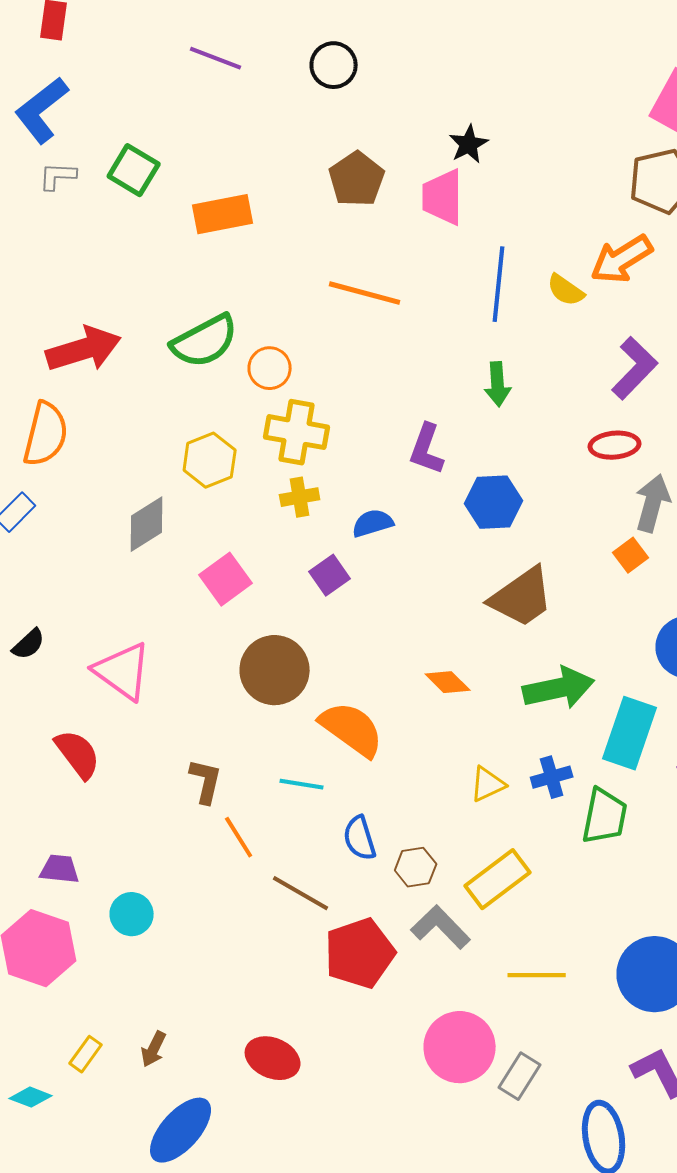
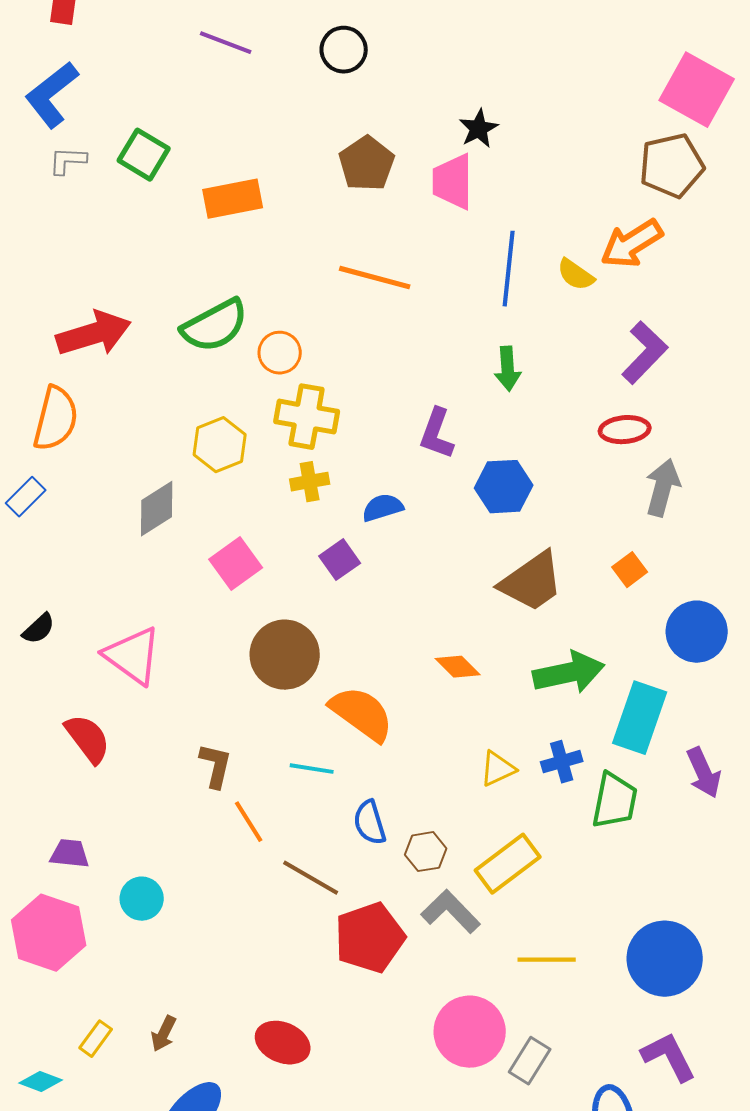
orange square: (631, 555) -> (630, 570), moved

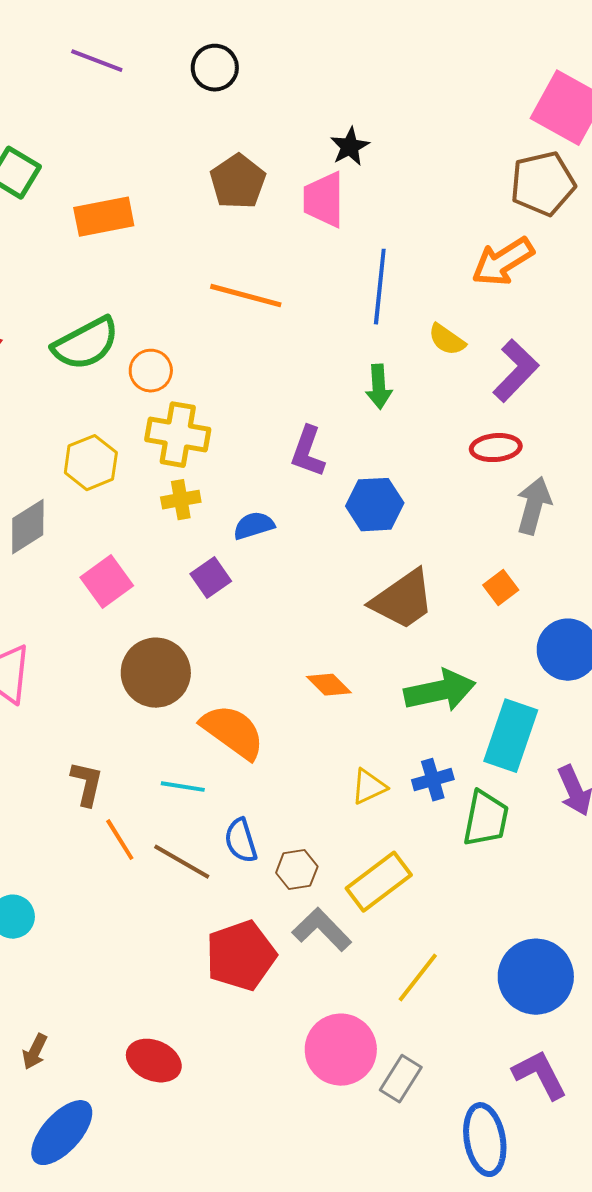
yellow semicircle: (576, 275) -> (447, 340), moved
brown line: (311, 878) -> (182, 862), moved
yellow line: (547, 960) -> (418, 978), turned -52

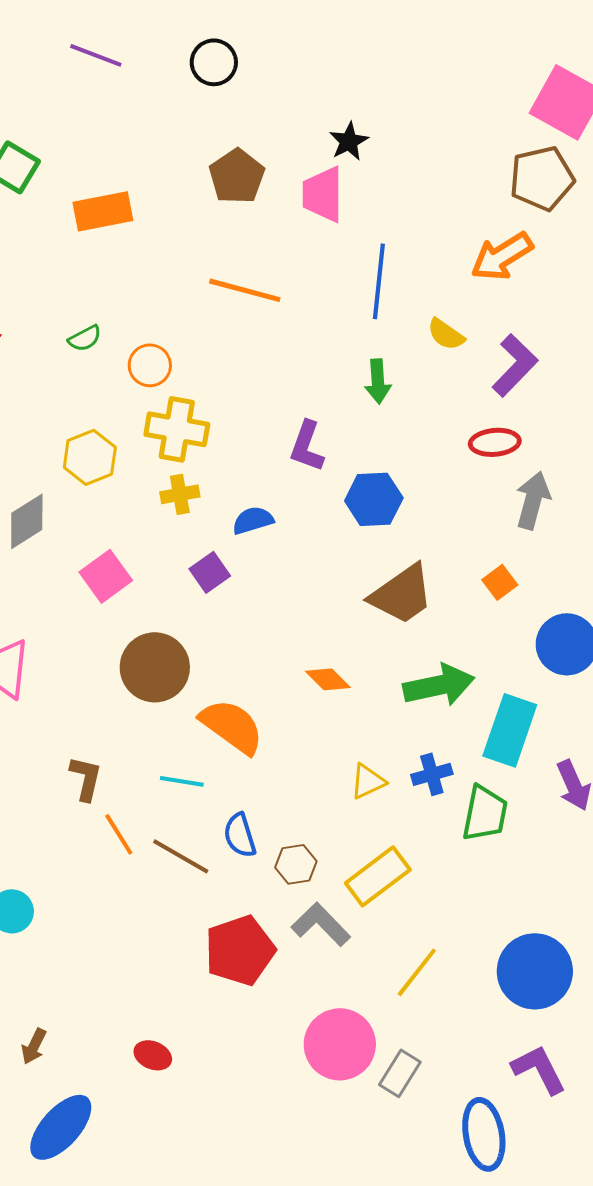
green semicircle: (86, 344) -> (85, 338), size x0.5
red ellipse: (154, 1061) -> (153, 1055), size x0.7

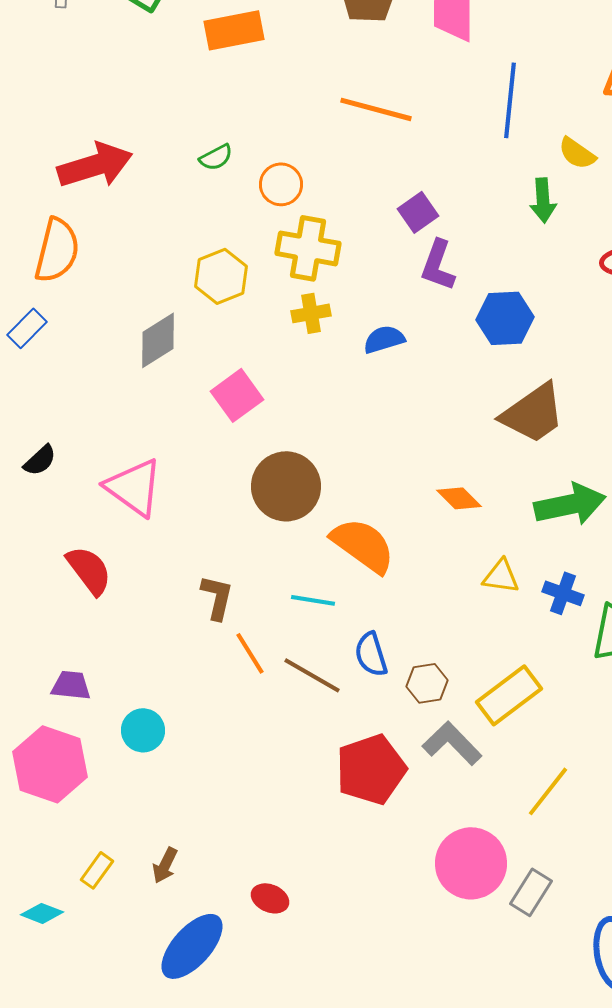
green arrow: (378, 381) -> (543, 200), moved
purple square: (210, 572) -> (418, 212), moved
blue cross: (432, 774) -> (563, 593), turned 36
yellow triangle: (368, 781) -> (501, 576), moved, turned 33
red ellipse: (153, 1055) -> (270, 898), moved

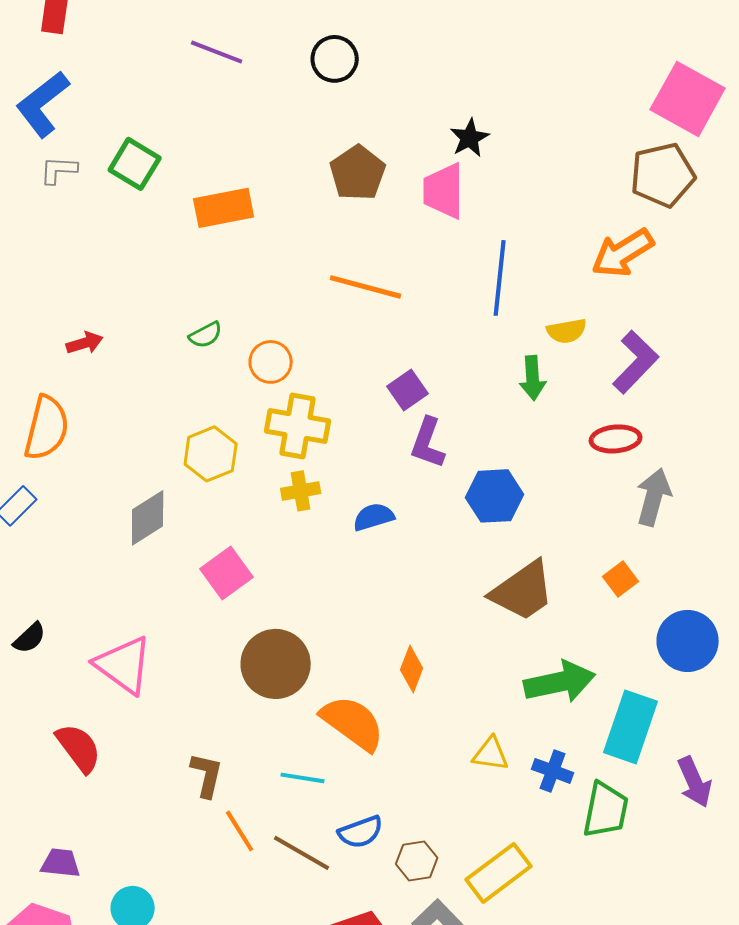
yellow semicircle: (577, 153) -> (567, 331), turned -45
red arrow: (95, 165) -> (85, 343), size x0.5
orange diamond: (459, 498) -> (412, 669), moved, turned 66
blue semicircle: (371, 654) -> (361, 832), turned -93

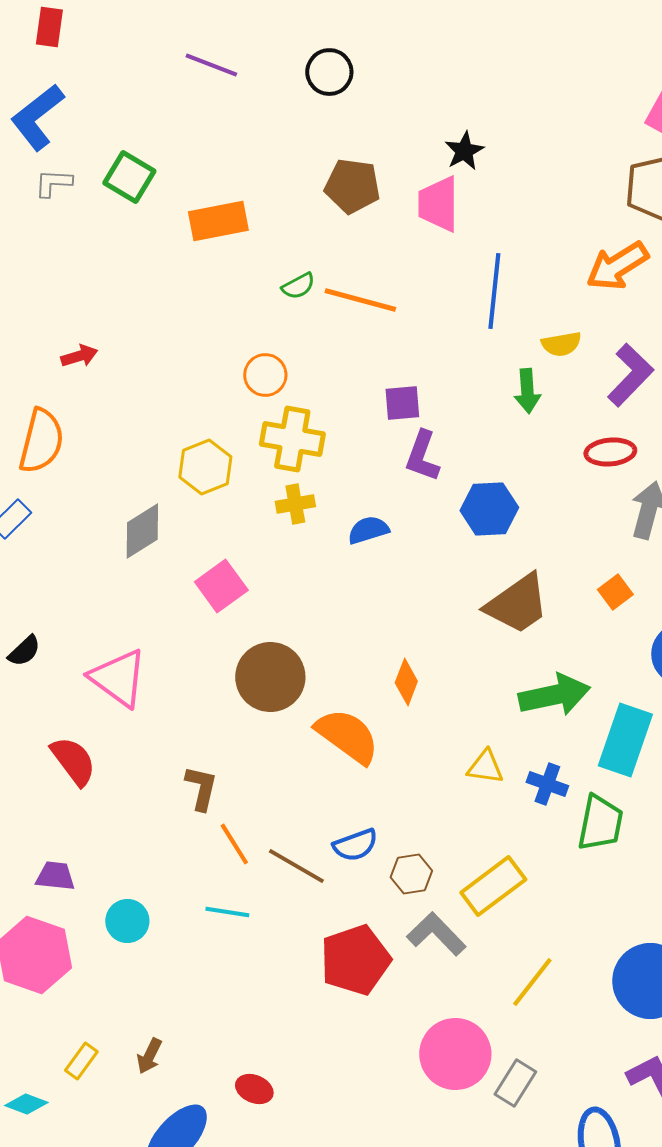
brown pentagon: (358, 173) -> (352, 186), turned -30
green semicircle: (206, 335) -> (298, 286), moved
purple square: (408, 390) -> (402, 403), turned 30
cyan line: (303, 778) -> (227, 912), moved

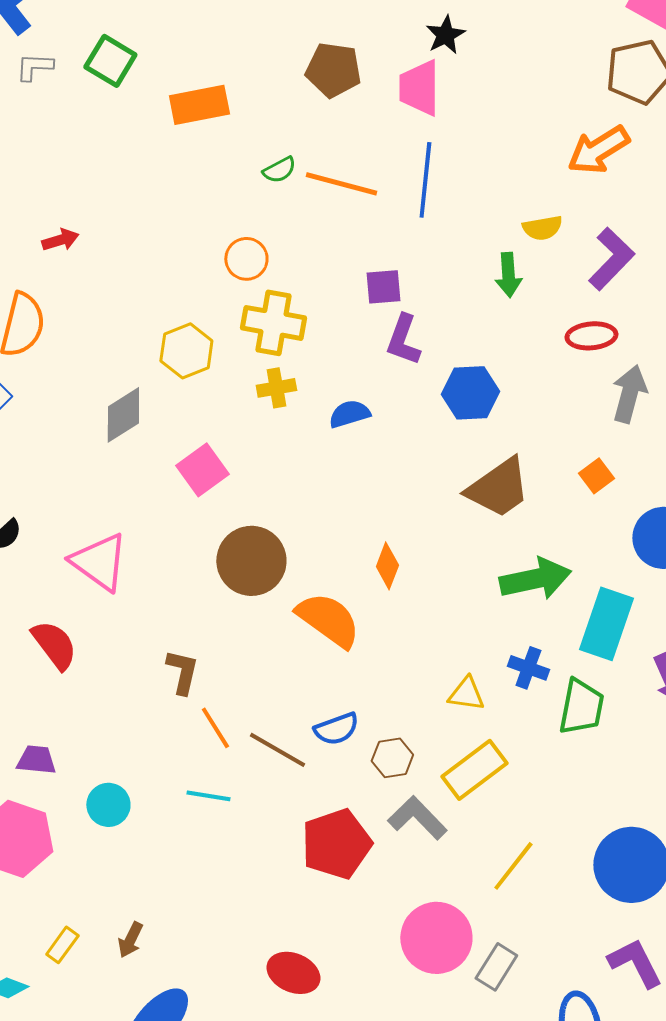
blue line: (494, 291) -> (425, 180), moved
yellow triangle: (485, 767) -> (466, 694), moved
red ellipse: (254, 1089) -> (293, 973), moved, size x1.4

